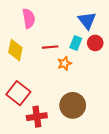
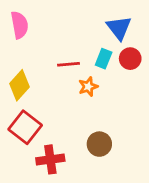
pink semicircle: (29, 18) -> (19, 25), moved
yellow diamond: (15, 50) -> (19, 85), moved, turned 30
brown circle: (73, 105) -> (99, 144), size x0.7

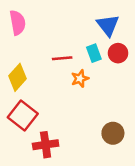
cyan rectangle: (104, 59) -> (94, 53), turned -42
brown circle: (99, 144) -> (113, 133), moved

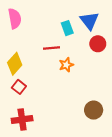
cyan rectangle: (94, 53) -> (67, 28), moved
red square: (23, 115) -> (19, 87), moved, size x0.6
red cross: (46, 145) -> (22, 120), moved

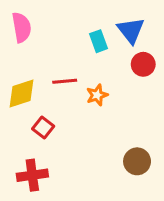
red line: (52, 48) -> (65, 81), moved
yellow diamond: (15, 64) -> (22, 94), turned 30
red square: (19, 87) -> (43, 127), moved

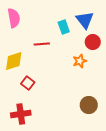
red line: (65, 81) -> (42, 44), moved
orange star: (97, 95) -> (80, 61), moved

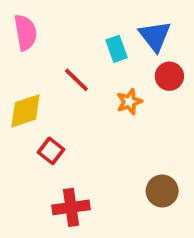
red line: (42, 44) -> (76, 80), turned 49
orange star: (80, 61) -> (129, 102), moved
red cross: (21, 114) -> (71, 207), moved

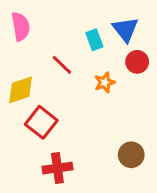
red square: (51, 151) -> (41, 122), size x1.5

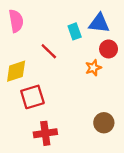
blue triangle: (125, 29) -> (99, 23), turned -45
orange star: (105, 82) -> (93, 68), moved
red square: (41, 122) -> (32, 97), turned 35

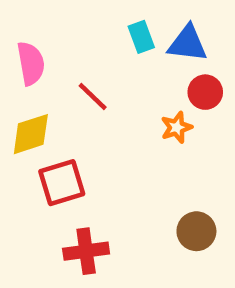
pink semicircle: (16, 21) -> (31, 63), moved
cyan rectangle: (75, 31) -> (141, 37), moved

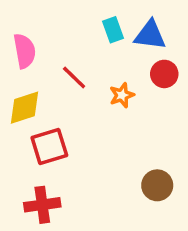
orange star: (177, 127) -> (122, 95), moved
red cross: (86, 251) -> (42, 205), moved

